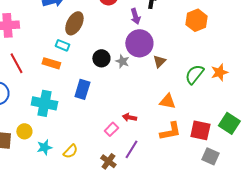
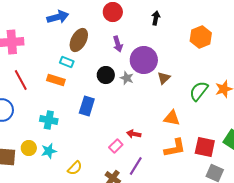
purple arrow: (135, 16) -> (118, 44), moved
cyan cross: (44, 103) -> (49, 120), size x0.7
cyan star: (44, 147) -> (49, 151), moved

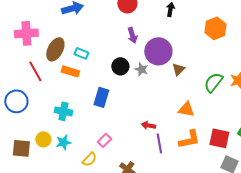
brown ellipse: (79, 40) -> (55, 49), moved
pink rectangle: (116, 146) -> (104, 140), moved
purple line: (136, 166) -> (159, 143), moved, turned -42

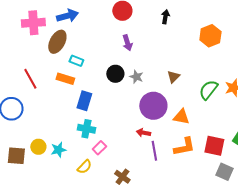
pink cross: (26, 33) -> (33, 23), moved
brown ellipse: (55, 49) -> (57, 42), moved
purple circle: (158, 51) -> (153, 106), moved
blue rectangle: (101, 97) -> (84, 101), moved
cyan cross: (63, 111) -> (86, 129), moved

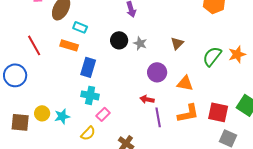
purple circle: (153, 106) -> (157, 72), size x0.7

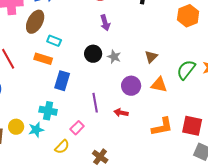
orange triangle: (185, 83) -> (159, 85), moved
cyan cross: (90, 95) -> (48, 111), moved
purple line: (158, 117) -> (95, 103), moved

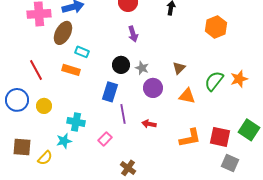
blue rectangle: (62, 81) -> (110, 92), moved
purple circle: (131, 86) -> (153, 88), moved
yellow circle: (16, 127) -> (44, 106), moved
yellow semicircle: (62, 147) -> (45, 158), moved

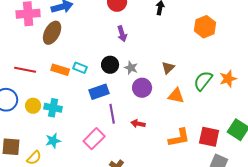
cyan rectangle: (82, 52) -> (80, 68), moved
red line: (36, 70) -> (25, 70), turned -50
blue rectangle: (110, 92) -> (99, 92), turned 54
cyan cross: (76, 122) -> (53, 108), moved
pink rectangle: (105, 139) -> (94, 139), size x1.5

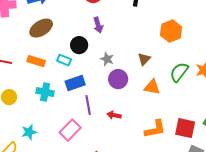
orange hexagon: (205, 27) -> (171, 31), moved
brown ellipse: (52, 33) -> (41, 28), moved, turned 30
black circle: (110, 65) -> (79, 45), moved
cyan rectangle: (80, 68) -> (64, 60), moved
cyan cross: (53, 108) -> (45, 92), moved

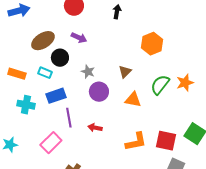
purple arrow: (98, 25) -> (79, 38), turned -49
brown ellipse: (41, 28) -> (43, 41), moved

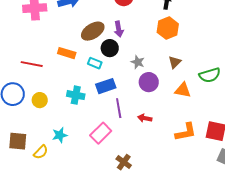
purple arrow: (79, 38) -> (119, 29), moved, turned 56
orange hexagon: (152, 44) -> (168, 28), moved
orange rectangle: (17, 74) -> (67, 53), moved
green semicircle: (160, 85) -> (210, 75), turned -145

